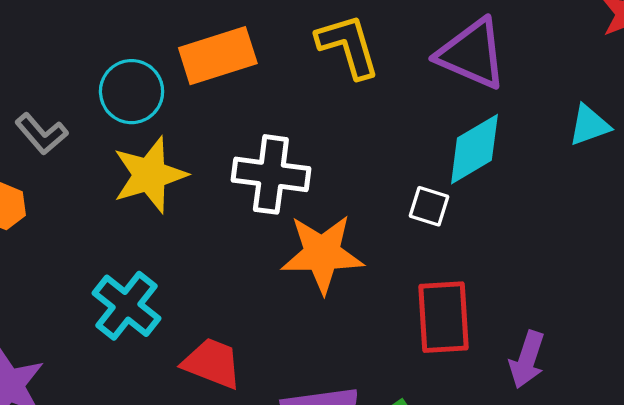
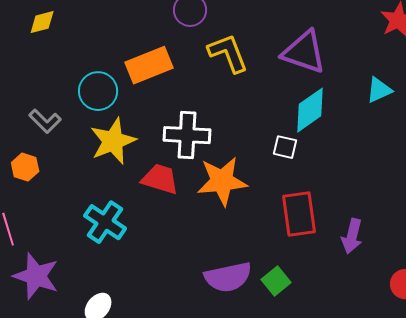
red trapezoid: (212, 363) -> (160, 179), moved

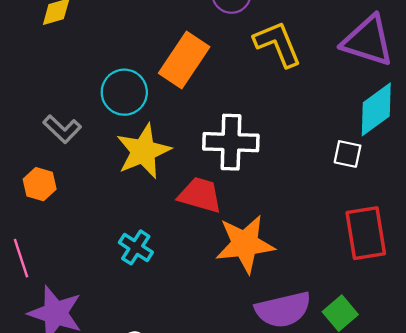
orange rectangle: (149, 65) -> (184, 60), turned -33
orange star: (222, 181) -> (245, 244), moved
cyan cross: (105, 222) -> (136, 247), size x0.7

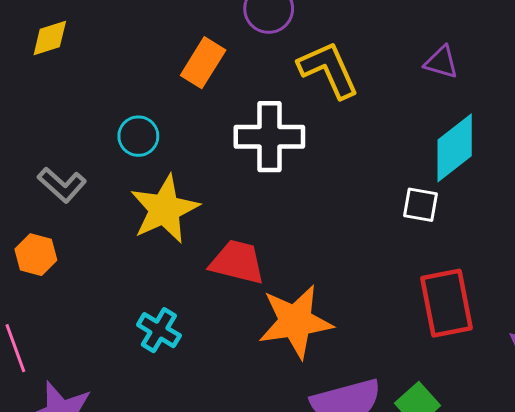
purple triangle: (368, 41) -> (441, 62), size x0.5
orange rectangle: (184, 60) -> (203, 63), moved, size x0.7
cyan circle: (124, 92) -> (138, 136), size x0.7
white cross: (231, 142) -> (269, 137), moved

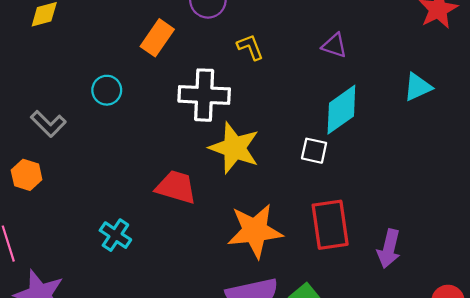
yellow L-shape: (328, 70) -> (250, 47), size x0.6
yellow star: (165, 209) -> (234, 148), moved, turned -30
orange star: (295, 322) -> (255, 231), moved

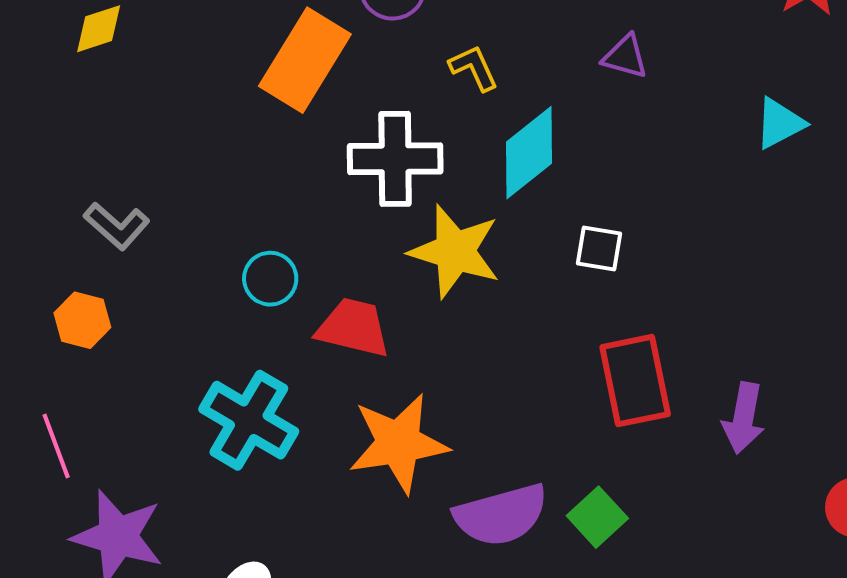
orange rectangle: (157, 38) -> (305, 60), size x1.5
cyan circle: (107, 90) -> (270, 279), moved
cyan diamond: (341, 110) -> (529, 153), moved
orange star: (255, 231) -> (398, 443), moved
cyan cross: (115, 235) -> (249, 420), size x1.6

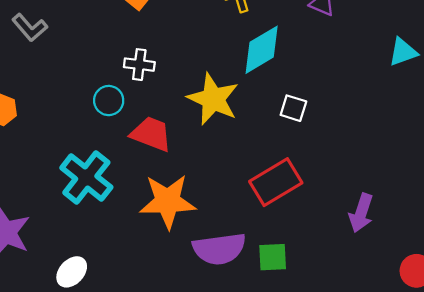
white cross: (395, 159) -> (139, 65), moved, size x0.6
gray L-shape: (117, 226) -> (30, 27), moved
red rectangle: (635, 381) -> (276, 182), moved, turned 63
green square: (597, 517) -> (273, 257), turned 32

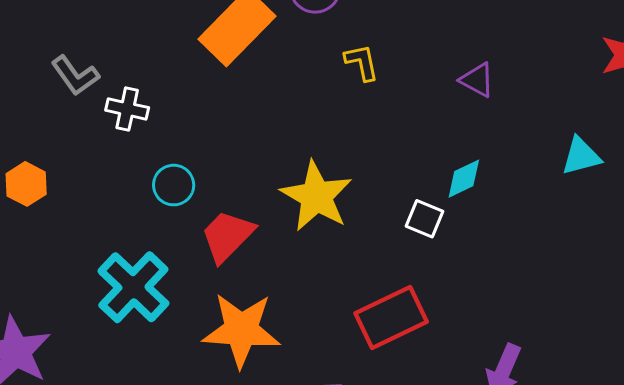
cyan diamond: (262, 50) -> (464, 179), moved, size x0.6
white cross: (139, 65) -> (127, 109), moved
red trapezoid: (151, 134) -> (227, 236), turned -72

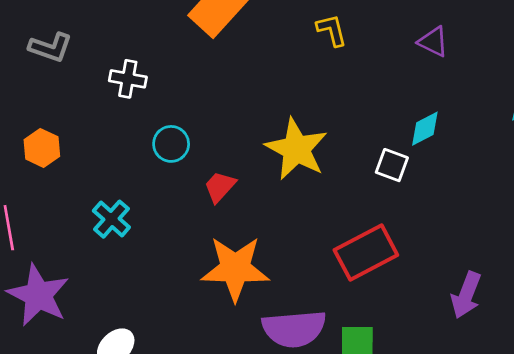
gray L-shape: (75, 75) -> (51, 47), moved, turned -33
red trapezoid: (227, 236) -> (220, 187), size x0.7
cyan cross: (133, 287) -> (111, 219), moved, size x0.6

